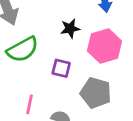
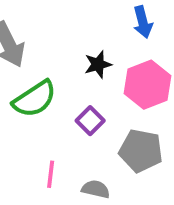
purple square: (61, 68) -> (90, 121), turned 36

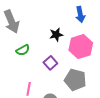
green semicircle: (35, 99) -> (23, 50), size x0.6

